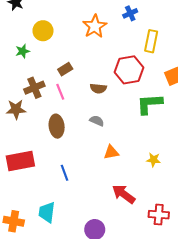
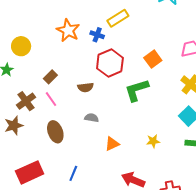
blue cross: (130, 13) -> (97, 35), moved, turned -32
yellow rectangle: (151, 41) -> (118, 18), moved, turned 60
blue line: (65, 173) -> (73, 173), turned 56

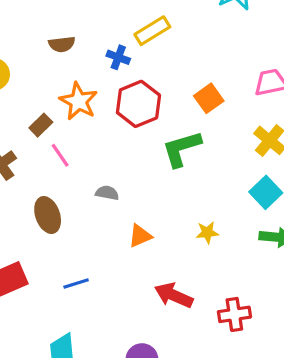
orange star: (68, 30) -> (79, 101), moved
brown semicircle: (86, 87) -> (62, 44), moved
pink line: (51, 99) -> (60, 155), moved
blue line: (73, 173) -> (76, 284), turned 49

